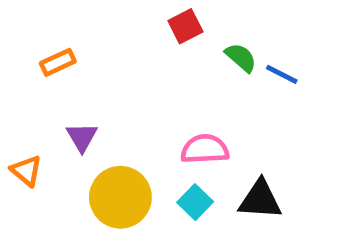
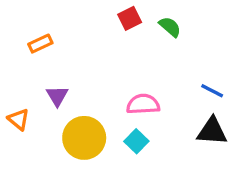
green semicircle: (241, 58) -> (170, 27), moved
blue line: (282, 74) -> (212, 91), moved
black triangle: (260, 200) -> (212, 131), moved

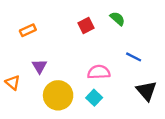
red square: (130, 18) -> (86, 26), moved
blue line: (212, 91) -> (134, 57), moved
black triangle: (212, 131) -> (146, 91), turned 45

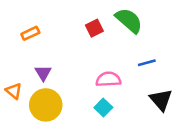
green semicircle: (117, 19) -> (129, 20), size x1.6
blue line: (134, 57) -> (147, 63), turned -42
yellow circle: (58, 95) -> (46, 105), moved

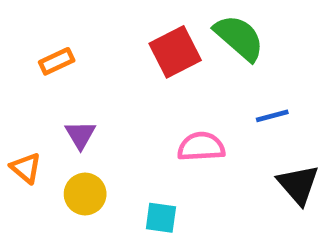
red square: (94, 28) -> (175, 52), size x1.5
yellow circle: (46, 105) -> (85, 194), size x0.7
cyan square: (103, 107) -> (161, 218), moved, turned -36

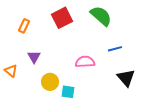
red square: (175, 52) -> (62, 18), moved
orange rectangle: (57, 61) -> (24, 26), turned -40
yellow circle: (85, 194) -> (50, 82), moved

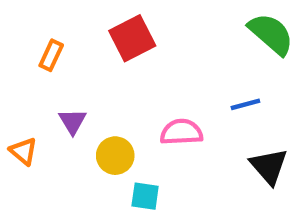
green semicircle: (101, 16) -> (271, 34), moved
yellow circle: (50, 82) -> (115, 156), moved

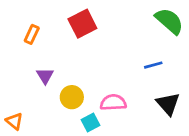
pink semicircle: (181, 132) -> (113, 102), moved
orange triangle: (23, 151) -> (14, 121), moved
cyan square: (145, 196) -> (90, 123), turned -36

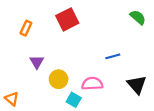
green semicircle: (169, 21) -> (138, 17), size x0.7
blue line: (153, 65) -> (113, 56), moved
cyan square: (90, 123) -> (74, 100), turned -32

